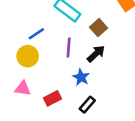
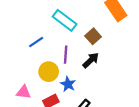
yellow circle: (28, 56) -> (49, 72), moved
blue star: (81, 77) -> (68, 84), moved

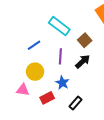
yellow circle: (49, 72) -> (35, 72), moved

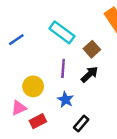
blue line: (34, 45) -> (16, 40), moved
pink triangle: (23, 90) -> (19, 108), turned -32
red rectangle: (47, 98) -> (38, 121), moved

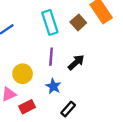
cyan rectangle: (62, 32) -> (50, 22), turned 35
brown square: (92, 49) -> (78, 22), moved

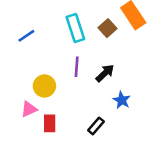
blue star: (53, 86) -> (122, 100), moved
red rectangle: (27, 107) -> (50, 123), turned -63

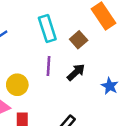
brown square: (108, 28) -> (79, 40), moved
blue star: (122, 100) -> (110, 86), moved

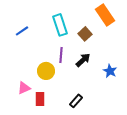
yellow circle: (17, 85) -> (46, 71), moved

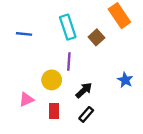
blue line: (22, 31) -> (24, 34), turned 40
black arrow: (83, 60) -> (84, 90), moved
red rectangle: (40, 99) -> (54, 111), moved

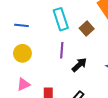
yellow circle: (52, 80) -> (22, 53), moved
black arrow: (84, 90) -> (79, 65), moved

